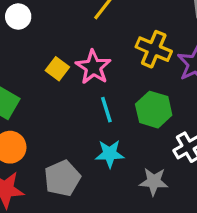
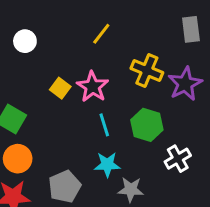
gray star: (154, 181) -> (131, 189), moved

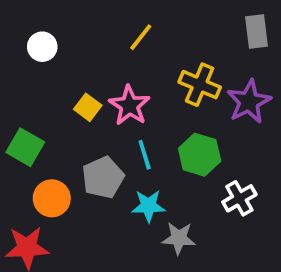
orange circle: (18, 159) -> (52, 198), moved
gray pentagon: (65, 187) -> (103, 177), moved

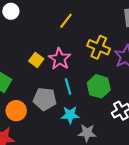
white circle: (42, 47) -> (11, 11), moved
gray pentagon: (103, 177) -> (45, 99), turned 30

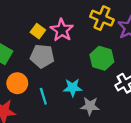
cyan line: (68, 86) -> (43, 96), moved
gray pentagon: (45, 99) -> (42, 56), moved

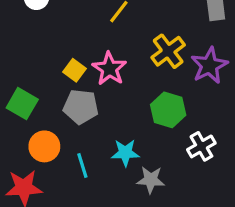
yellow cross: (102, 18) -> (168, 51), turned 30

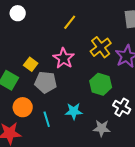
yellow square: (75, 70) -> (31, 64), moved
white cross: (201, 146) -> (122, 107), turned -30
gray star: (151, 180) -> (102, 128), moved

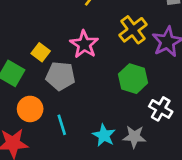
cyan star: (74, 111) -> (104, 135), moved, turned 30

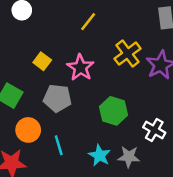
yellow square: (41, 52) -> (42, 61), moved
green hexagon: (133, 79) -> (114, 111), moved

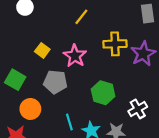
yellow cross: (128, 54) -> (115, 44), turned 35
white cross: (154, 130) -> (138, 109), turned 30
cyan line: (59, 145) -> (69, 122), moved

